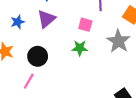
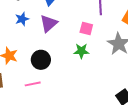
blue star: (18, 22) -> (22, 19), moved
pink line: (29, 81) -> (33, 84), turned 49

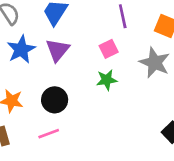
blue star: (22, 19) -> (21, 49), size x1.5
pink square: (86, 28) -> (109, 49), turned -32

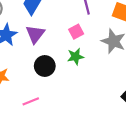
black circle: (55, 100) -> (45, 66), moved

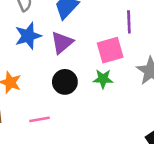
pink square: (76, 32) -> (110, 50), size x1.5

